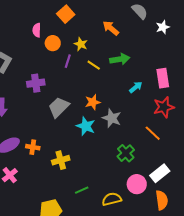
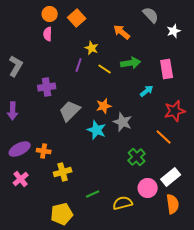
orange circle: (53, 43) -> (50, 14), moved
pink rectangle: (163, 78) -> (167, 69), moved
yellow cross: (61, 160) -> (63, 172), moved

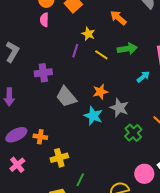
gray trapezoid: (70, 111) -> (66, 97), turned -85
green cross: (137, 157) -> (133, 133), moved
green line: (93, 194) -> (80, 180), moved, turned -40

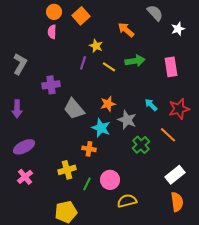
cyan arrow: (143, 77) -> (151, 105), moved, turned -96
orange cross: (40, 137) -> (89, 149), moved
pink circle: (144, 174) -> (110, 180), moved
green line: (80, 180) -> (87, 184), moved

